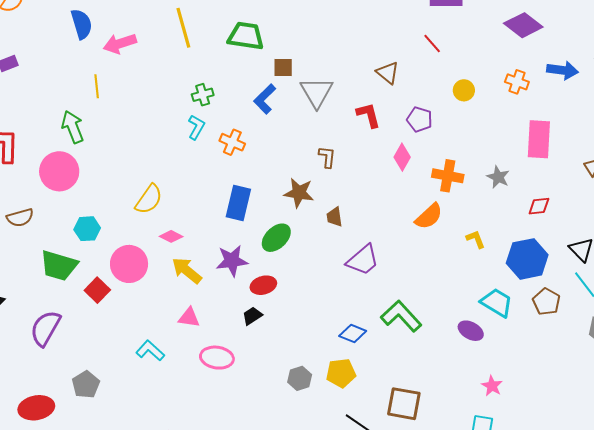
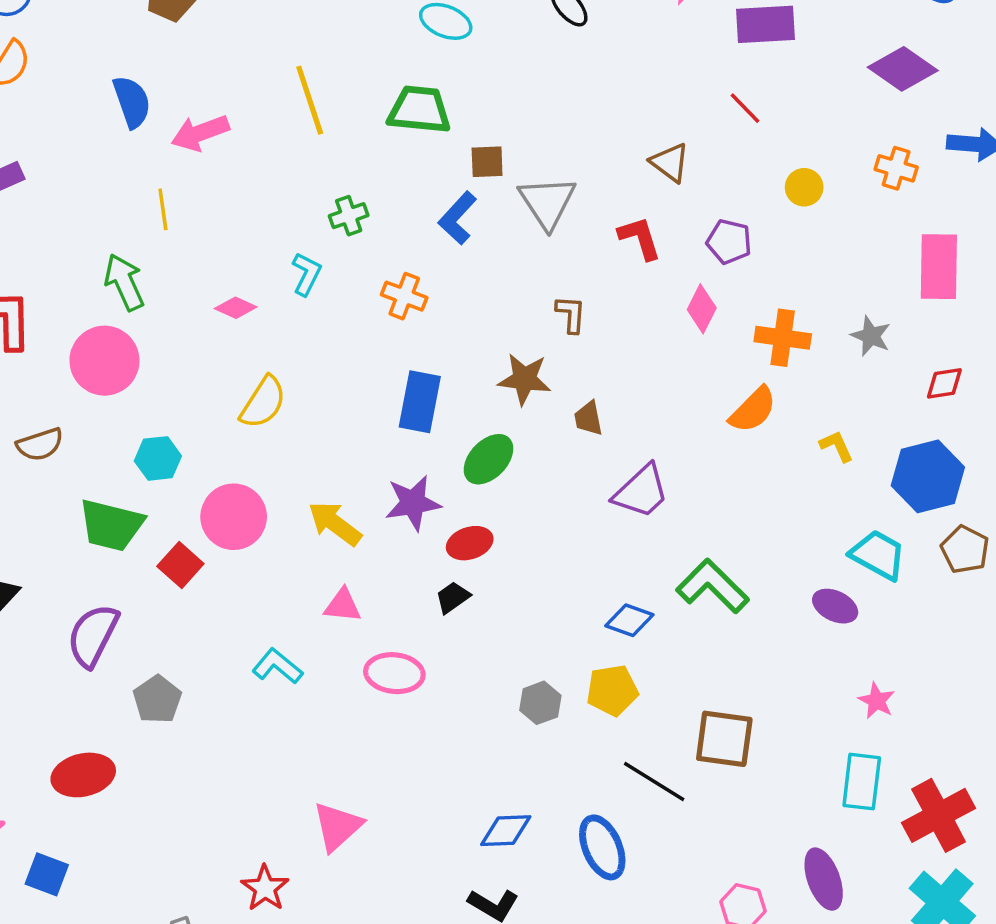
cyan L-shape: (196, 127) -> (307, 274), moved
pink diamond: (171, 236) -> (236, 308), moved
gray pentagon: (86, 385) -> (157, 699), moved

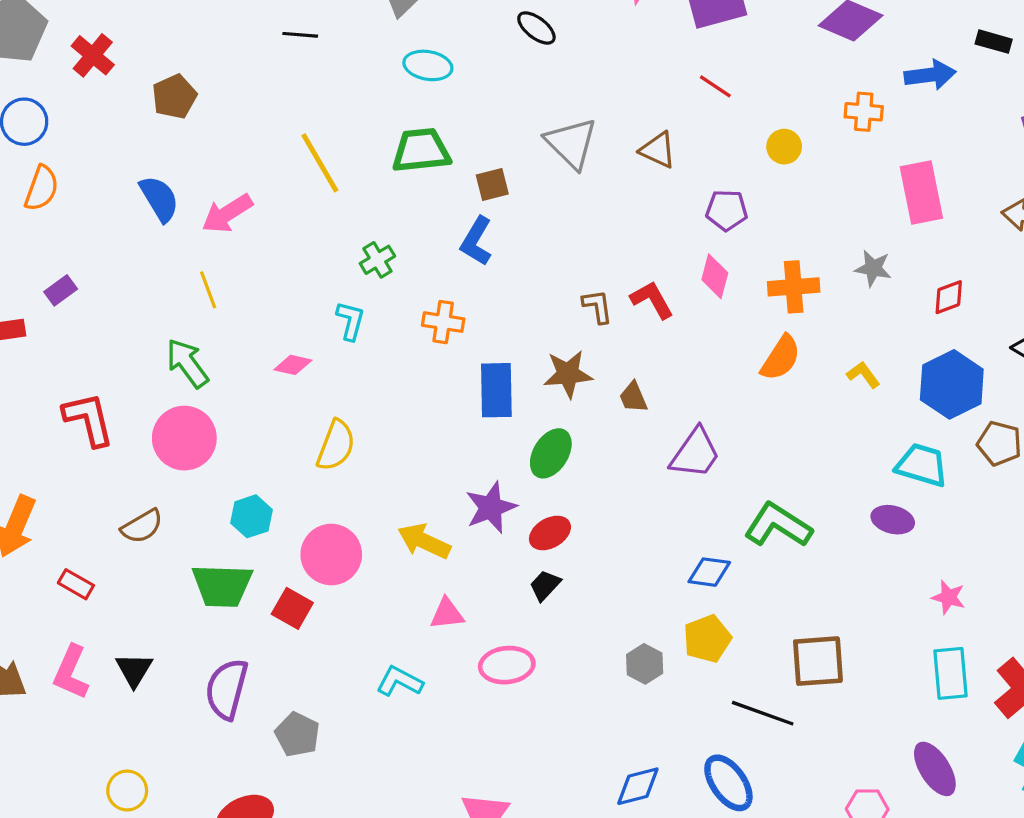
gray triangle: (547, 202) -> (571, 143), moved
red L-shape: (640, 238) -> (652, 300), moved
blue rectangle: (420, 402) -> (496, 390), moved

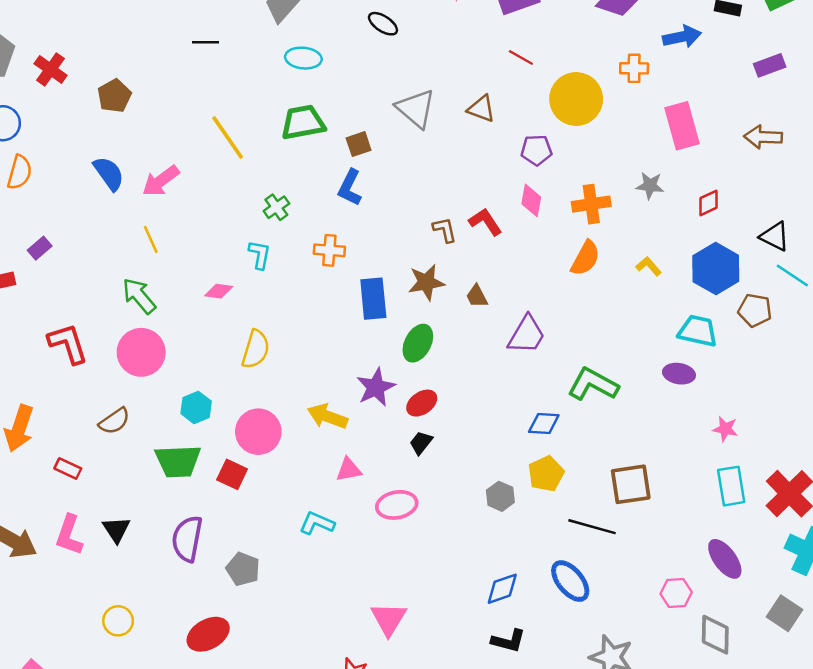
yellow circle: (784, 147) -> (576, 99), size x2.0

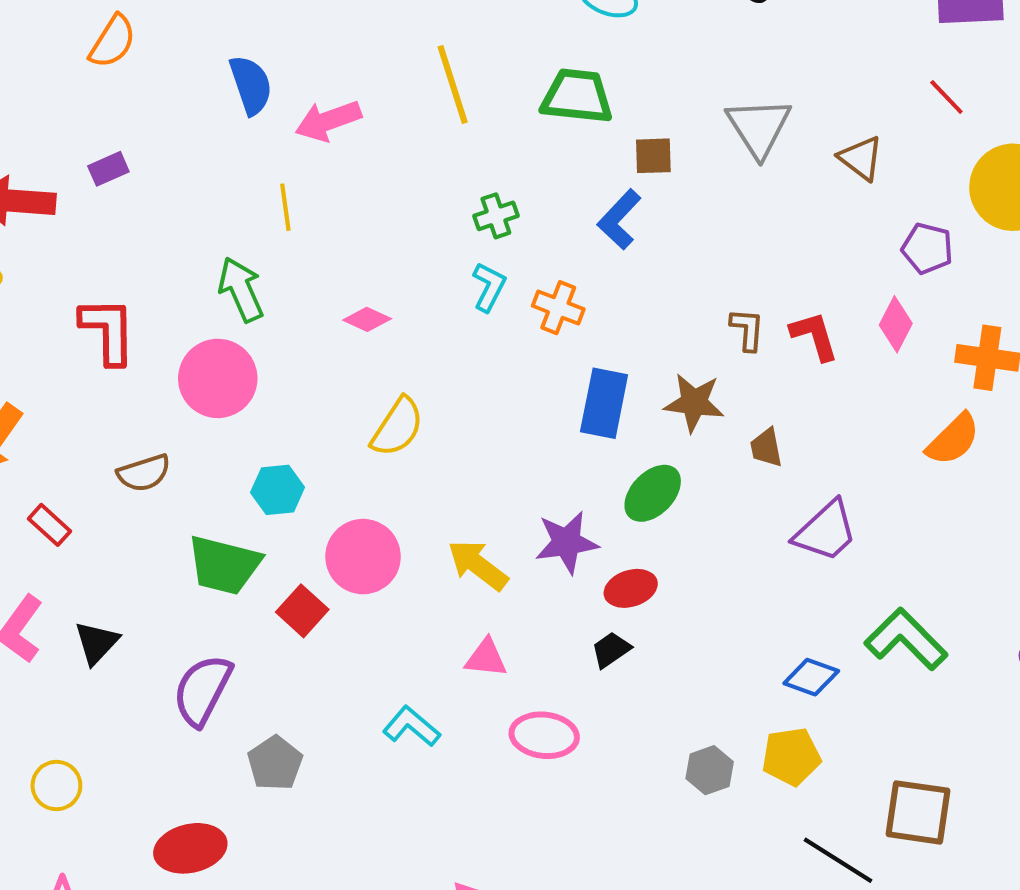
cyan L-shape: (260, 255) -> (489, 287), moved

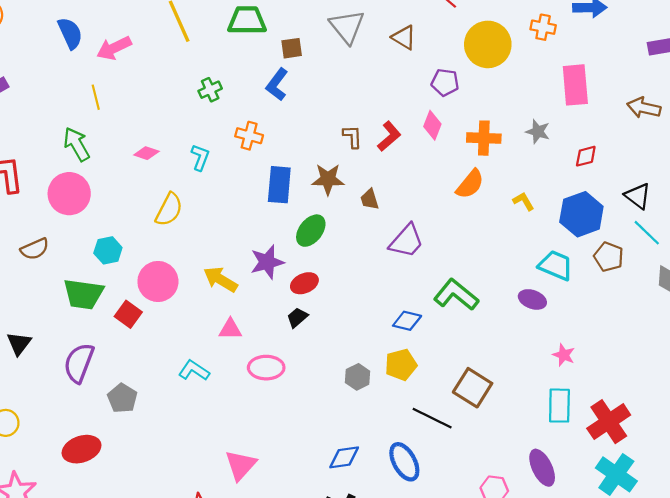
cyan L-shape: (489, 287) -> (200, 157), moved
red L-shape: (814, 336) -> (389, 136), turned 72
brown square: (918, 812) -> (473, 388), turned 30

